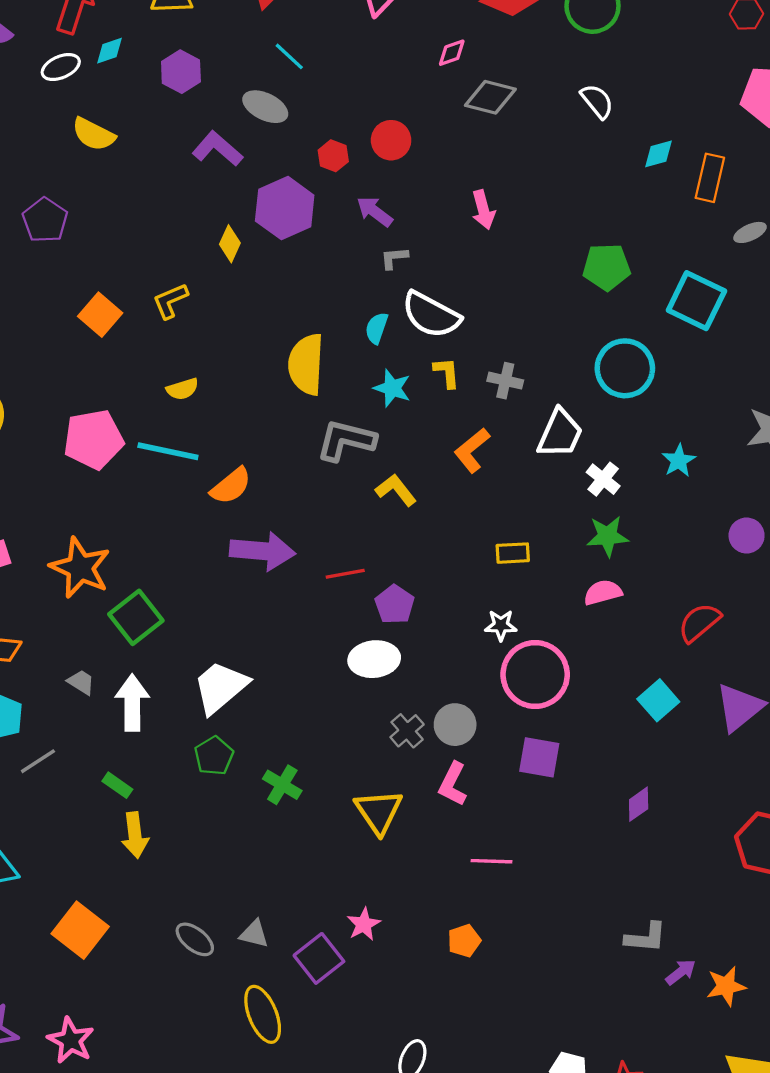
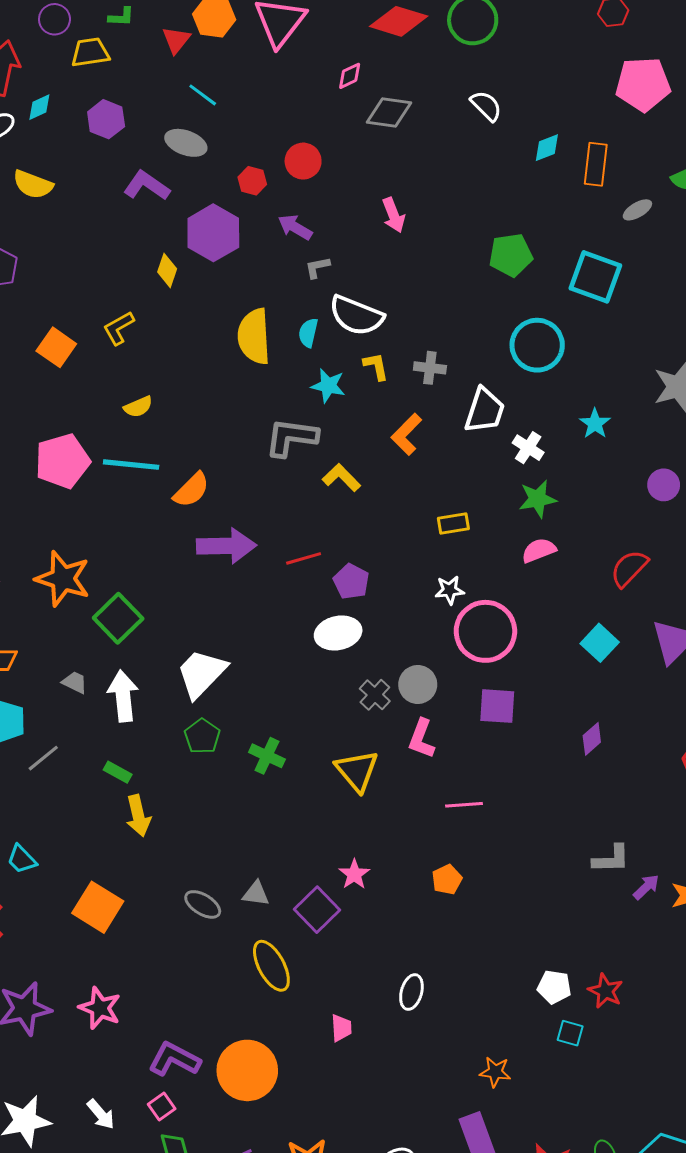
yellow semicircle: (306, 364) -> (254, 336), moved

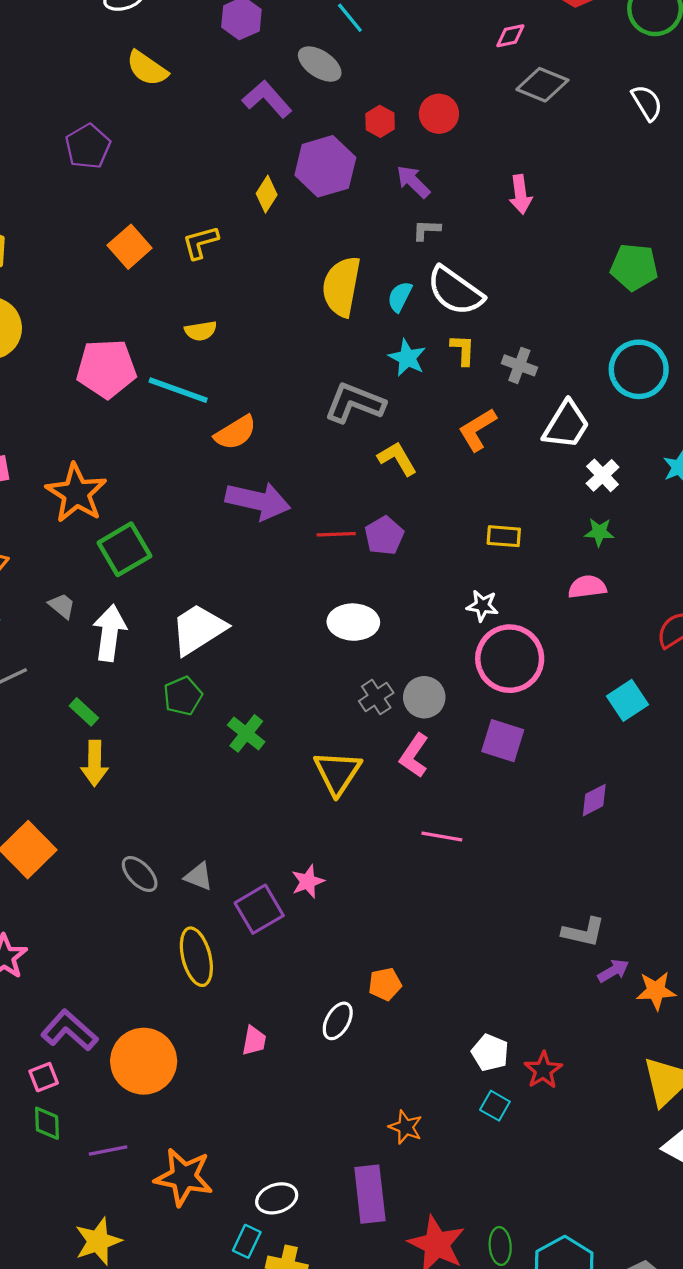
green star: (538, 499) -> (599, 532), size x0.7
purple pentagon: (351, 582) -> (384, 536), moved
orange pentagon: (447, 880) -> (385, 984), moved

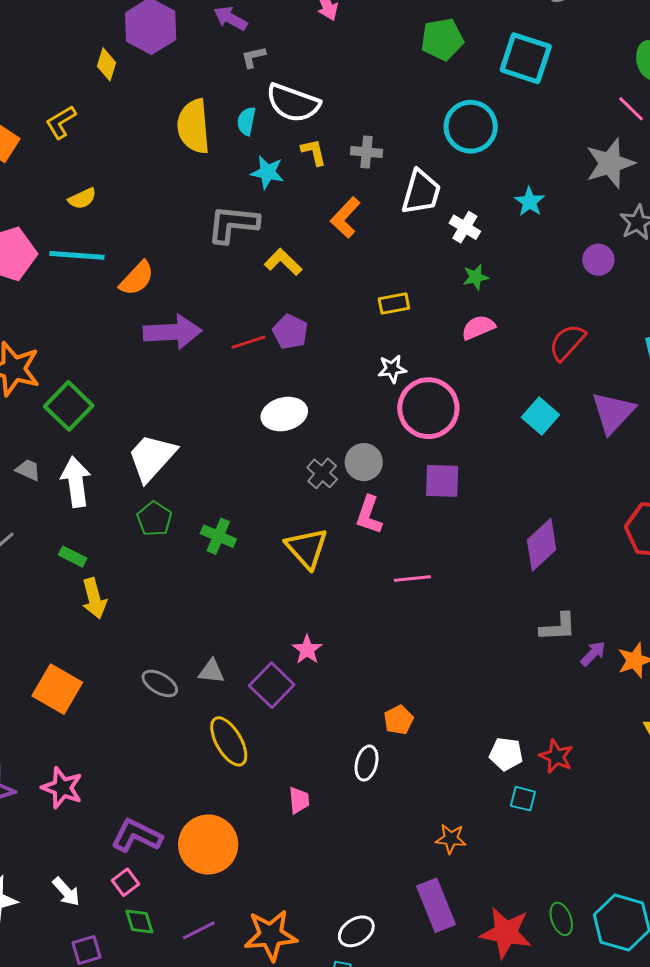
purple diamond: (594, 800) -> (542, 545), moved, size x1.6

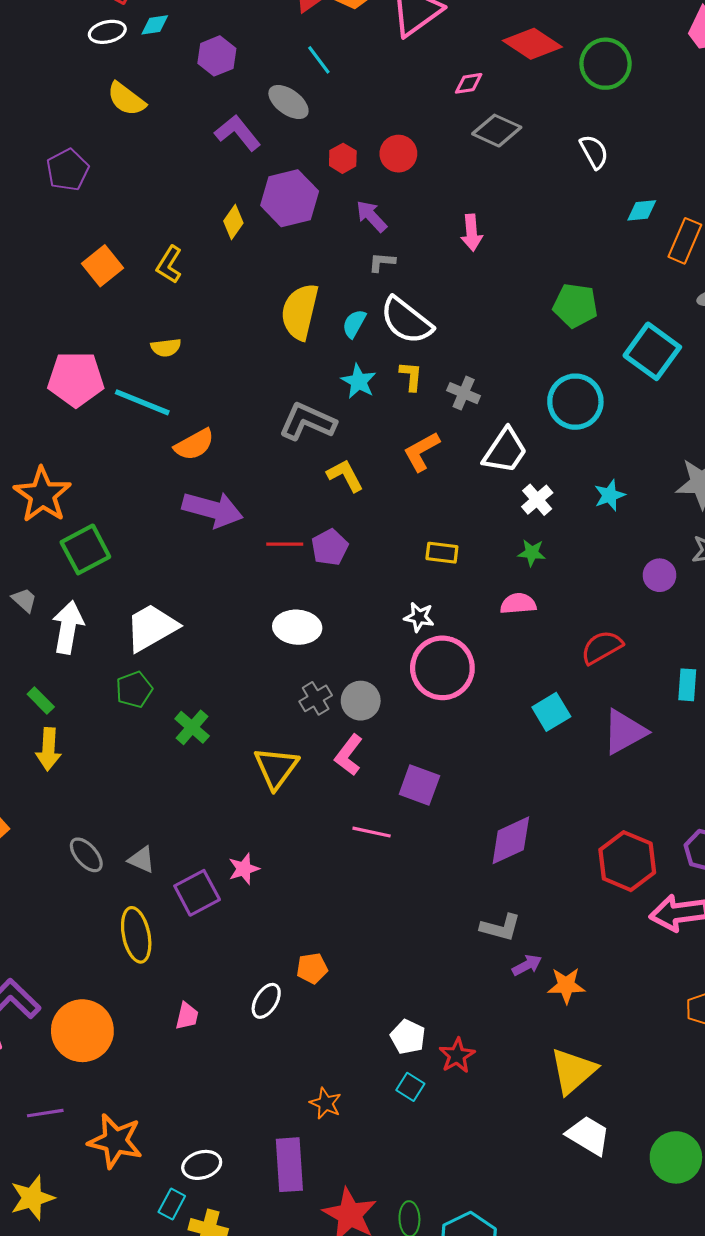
yellow L-shape: (61, 122) -> (169, 265), turned -45
purple square: (442, 481) -> (419, 785), moved

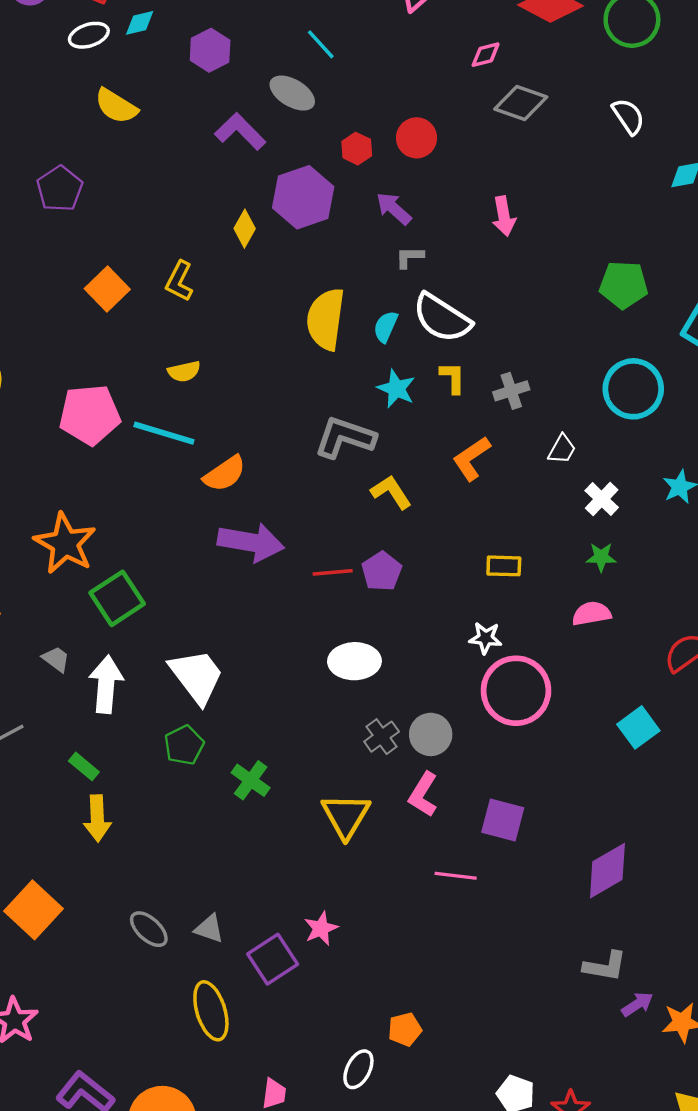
gray cross: (464, 393) -> (511, 391), turned -36
white trapezoid: (505, 451) -> (562, 449), size x0.6
white trapezoid: (151, 628) -> (196, 676), turned 88

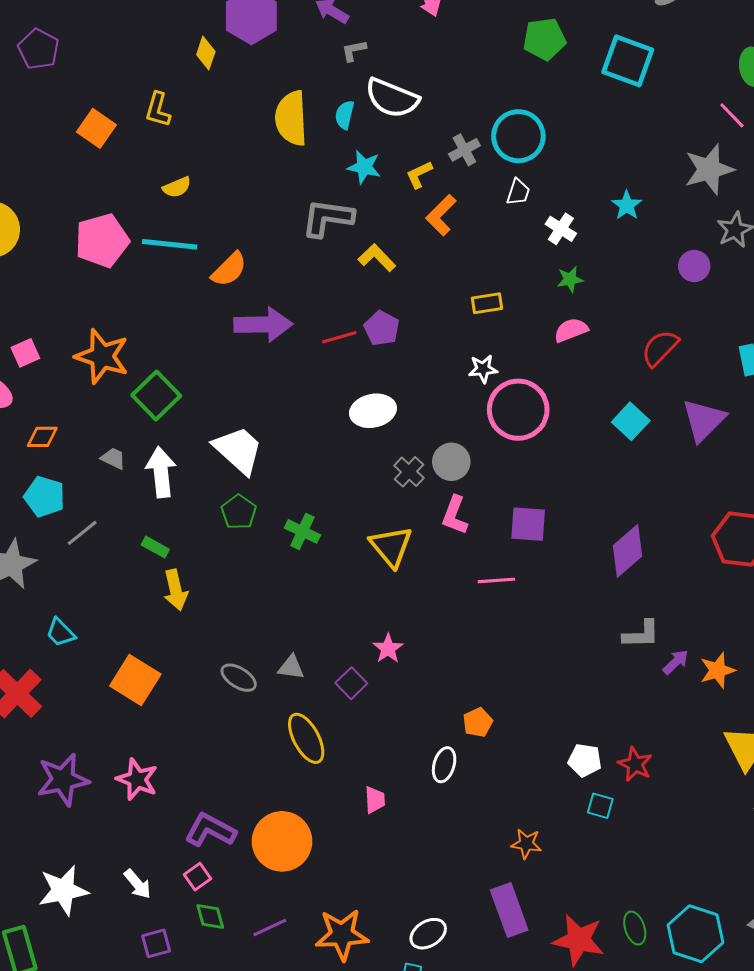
yellow L-shape: (453, 378) -> (419, 175), moved, turned -104
cyan circle: (633, 389) -> (518, 136), moved
purple square: (273, 959) -> (351, 683), size x0.7

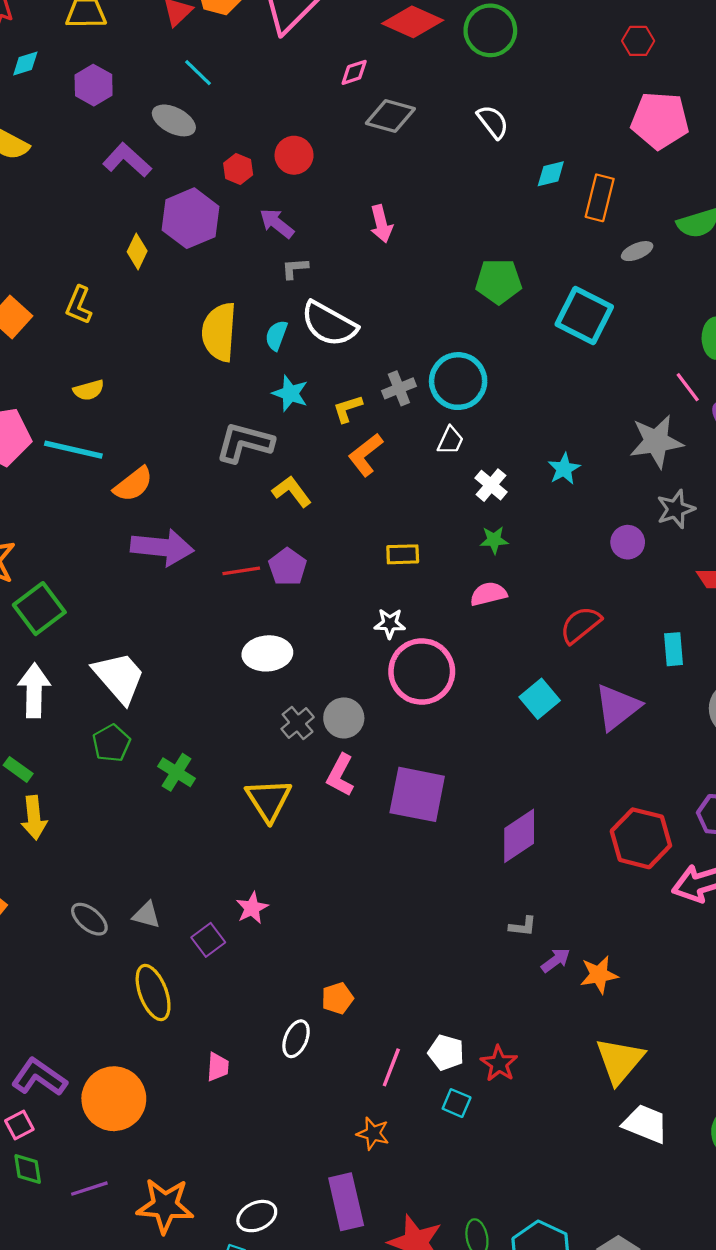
purple square: (528, 524) -> (417, 794), size x1.4
pink line: (496, 580) -> (391, 1067), moved, turned -72
gray L-shape: (641, 634) -> (523, 926), size x0.7

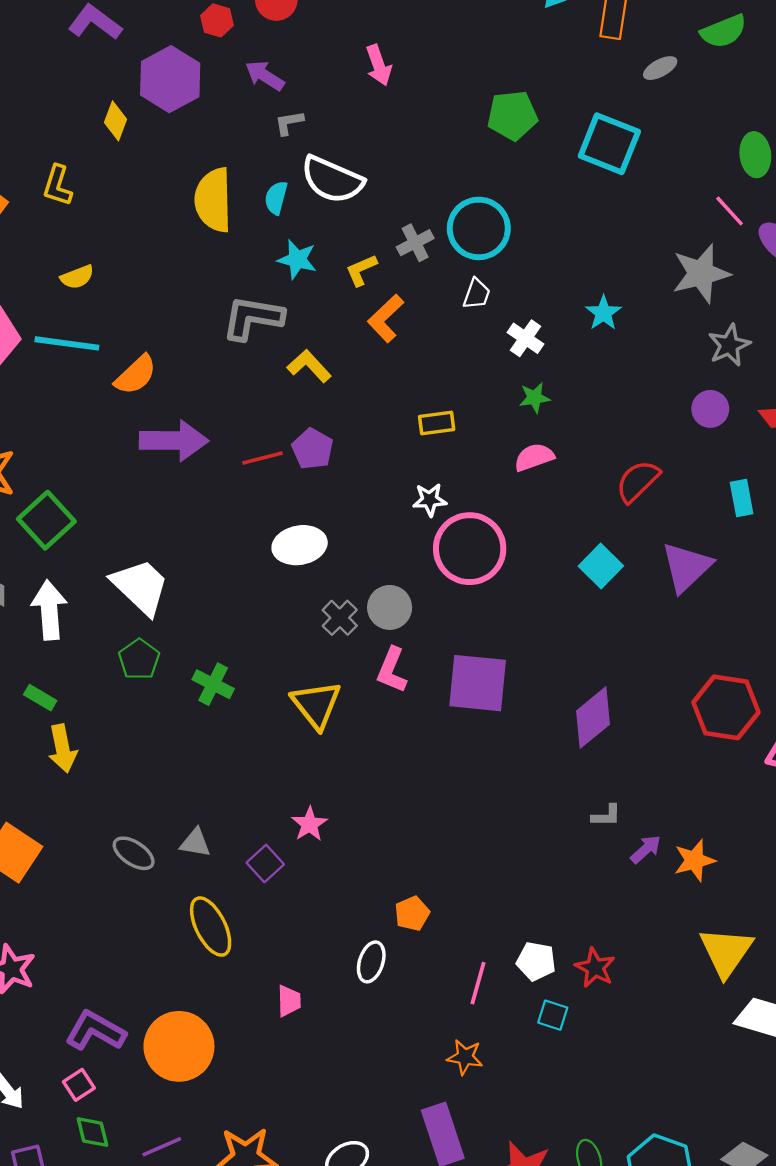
purple circle: (628, 542) -> (710, 409), moved

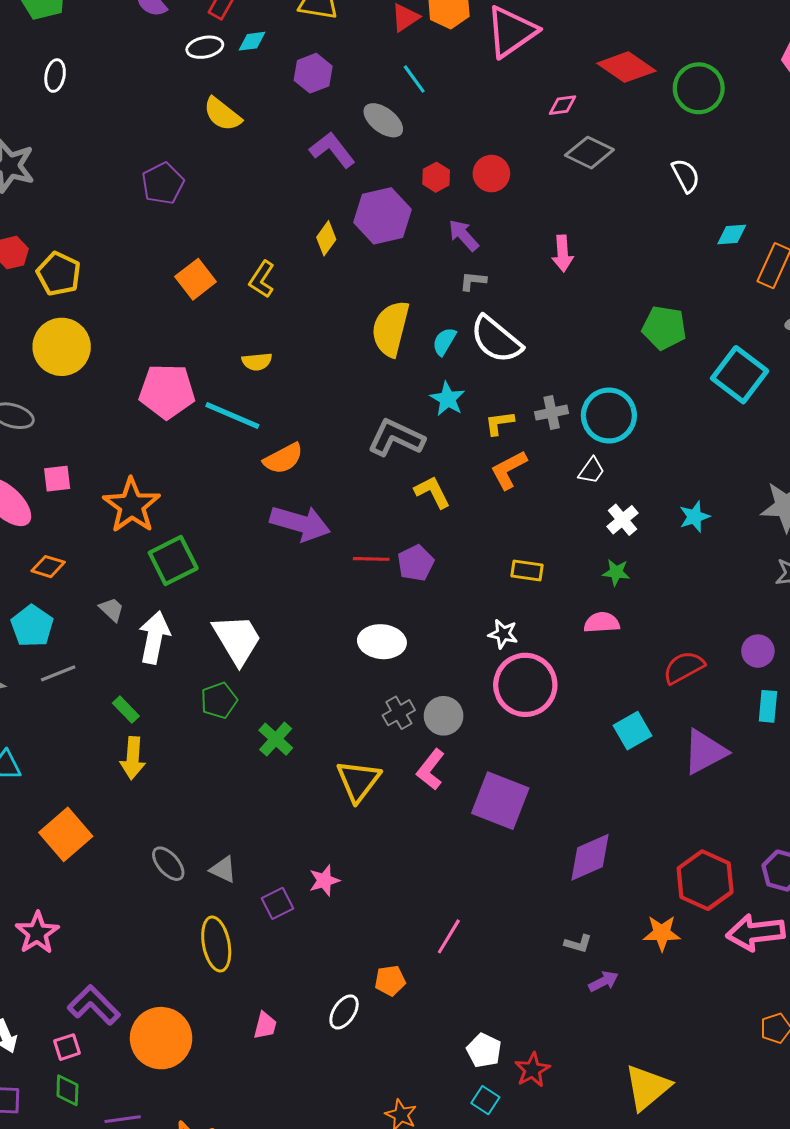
purple circle: (710, 409) -> (758, 651), moved
orange star: (694, 860) -> (662, 933), moved
pink line: (478, 983) -> (449, 936), moved

